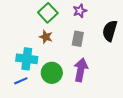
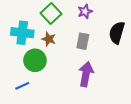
cyan cross: (27, 59) -> (22, 33), moved
green circle: (52, 73) -> (35, 60), moved

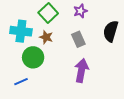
gray rectangle: (83, 41) -> (78, 39), turned -35

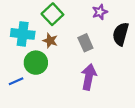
purple star: (80, 11) -> (100, 12), moved
blue line: (21, 82) -> (16, 81), moved

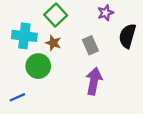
blue line: (16, 81) -> (17, 97), moved

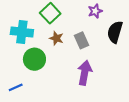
brown star: (53, 43) -> (56, 38), moved

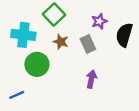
purple star: (95, 11) -> (99, 21), moved
purple arrow: (85, 73) -> (91, 79), size x0.7

